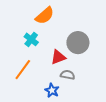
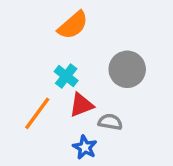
cyan cross: (31, 39) -> (66, 76), moved
red triangle: (58, 57) -> (81, 105), moved

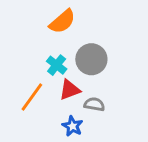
gray circle: (127, 69) -> (91, 59), moved

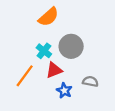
gray semicircle: (94, 104) -> (90, 81), moved
blue star: (73, 126) -> (64, 90), moved

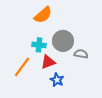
cyan cross: (44, 51) -> (39, 45), turned -32
gray semicircle: (90, 81) -> (81, 54), moved

